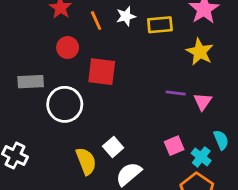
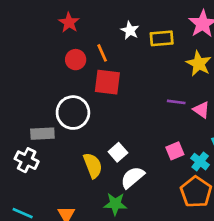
white star: (126, 16) -> (130, 30), turned -30
orange line: (96, 21) -> (102, 53), moved
gray rectangle: (31, 82) -> (42, 134), moved
pink triangle: (203, 102) -> (201, 110), turned -30

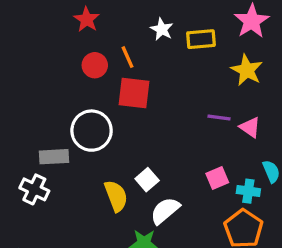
cyan cross: (200, 162) -> (248, 191), turned -30

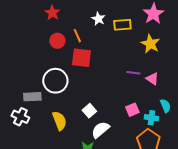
yellow semicircle: (116, 196) -> (59, 121), moved

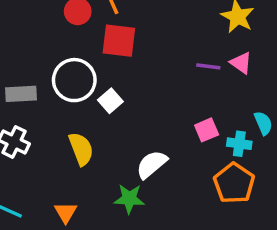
pink triangle: (152, 79) -> (241, 63), moved
gray rectangle: (32, 97) -> (21, 94), moved
white square: (89, 111) -> (110, 101), moved

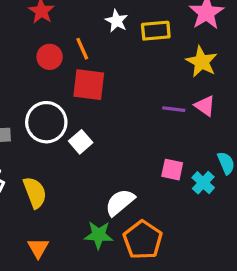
pink square: (207, 130) -> (172, 170), turned 35
cyan cross: (239, 144) -> (203, 183), turned 35
yellow semicircle: (81, 149) -> (35, 192), moved
orange pentagon: (234, 183) -> (143, 240), moved

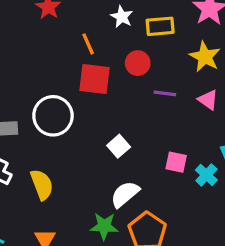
red circle: (50, 57) -> (138, 63), moved
purple line: (174, 109) -> (165, 93), moved
white square: (81, 142) -> (119, 146), moved

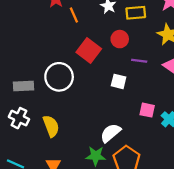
orange line: (88, 44) -> (74, 15), moved
red square: (95, 79) -> (89, 51), turned 30
white square: (119, 146) -> (119, 81), moved, turned -35

